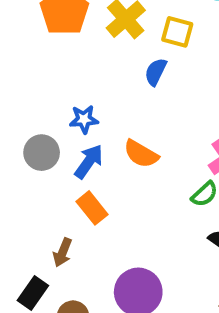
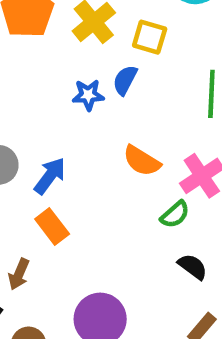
blue star: (84, 119) -> (88, 95), moved
orange semicircle: (141, 154) -> (142, 161), moved

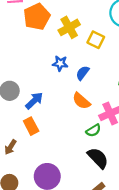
blue semicircle: (125, 80) -> (83, 73), moved
black semicircle: (193, 267) -> (98, 158), size x1.5

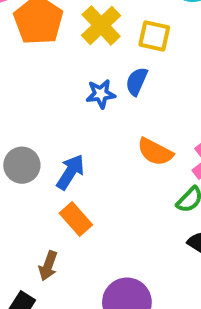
blue semicircle: (83, 73) -> (137, 81), moved

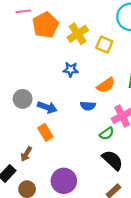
blue semicircle: (137, 81) -> (88, 106), moved, turned -120
orange semicircle: (155, 152) -> (106, 85), moved, turned -72
blue arrow: (70, 172) -> (47, 107), turned 66

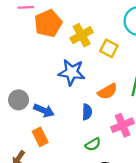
blue star: (71, 70) -> (72, 72), size x1.6
blue semicircle: (88, 106) -> (87, 112), turned -96
green semicircle: (107, 133) -> (93, 144), moved

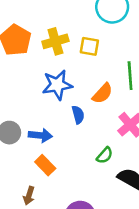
yellow cross: (82, 35) -> (55, 41), turned 30
blue semicircle: (87, 112) -> (78, 115), moved

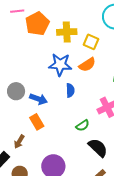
orange semicircle: (102, 93) -> (87, 65), moved

